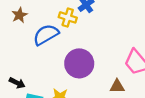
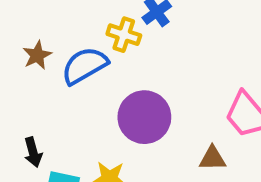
brown star: (19, 15) -> (37, 55), moved
black arrow: (17, 83) -> (33, 152), turned 49

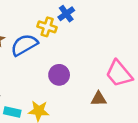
purple circle: (144, 117) -> (59, 75), size x0.7

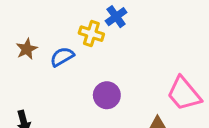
blue semicircle: (24, 45) -> (62, 57), size x0.7

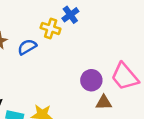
purple circle: (107, 95) -> (91, 80), moved

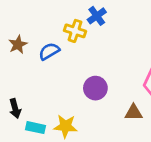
purple circle: (91, 80) -> (95, 88), moved

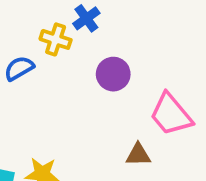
purple circle: (95, 88) -> (113, 74), moved

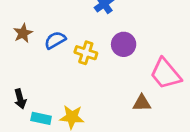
yellow cross: (56, 39) -> (86, 53), moved

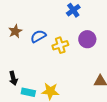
yellow cross: (86, 53) -> (60, 45), turned -35

